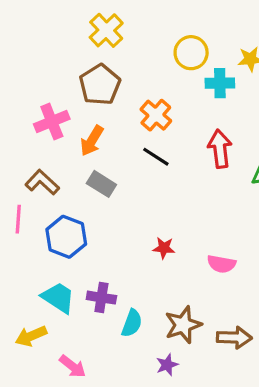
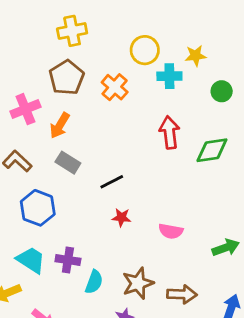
yellow cross: (106, 30) -> (72, 31), turned 32
orange cross: (156, 115) -> (115, 87), moved
black line: (156, 157) -> (112, 182), moved, turned -60

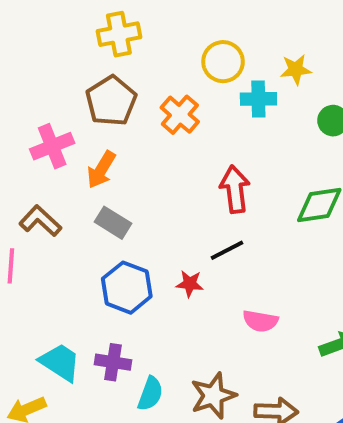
red arrow: (169, 132) -> (235, 189), moved
black line: (112, 182) -> (227, 250), moved
blue hexagon: (38, 208) -> (127, 288), moved
red star: (121, 217) -> (190, 284), moved

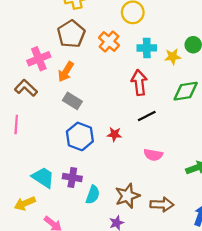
yellow star: (296, 69) -> (173, 57), moved
cyan cross: (258, 99) -> (147, 48), moved
brown L-shape: (40, 221) -> (26, 88), moved
black line: (227, 250) -> (147, 116), moved

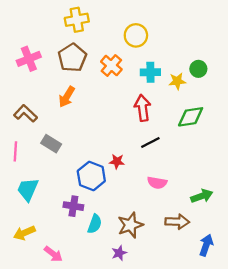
pink cross: (39, 59) -> (29, 59), moved
gray rectangle: (72, 101) -> (51, 144), moved
blue hexagon: (80, 136) -> (91, 176), moved
cyan trapezoid: (43, 177) -> (28, 189), moved, turned -100
brown arrow: (162, 204) -> (177, 222), moved

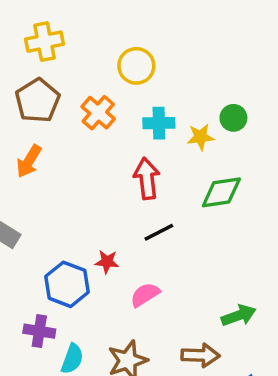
pink semicircle: (157, 183) -> (145, 295), moved, turned 138

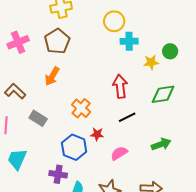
orange cross: (98, 113) -> (81, 108), moved
cyan cross: (159, 123) -> (129, 41), moved
green arrow: (239, 315) -> (161, 144), moved

